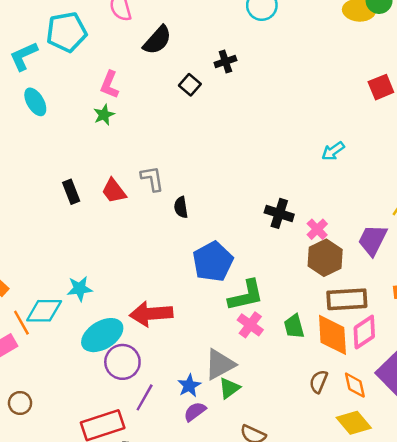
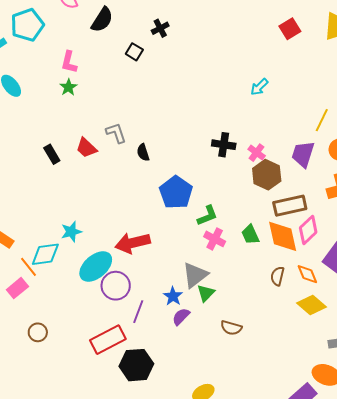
green L-shape: (246, 295) -> (207, 216), size x0.7

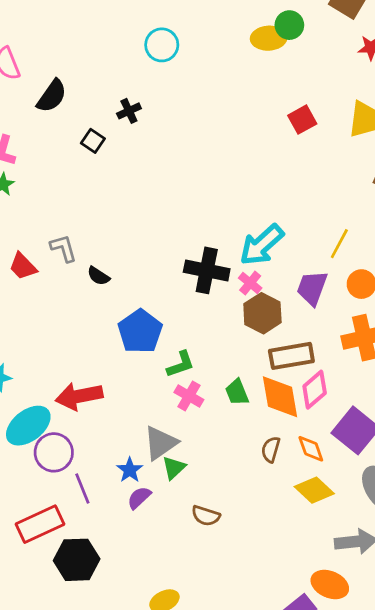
cyan arrow: (259, 87) -> (262, 245), moved, size x1.8
black cross: (224, 145) -> (207, 270), size x1.4
black semicircle: (143, 152) -> (98, 276), turned -42
purple line: (138, 312) -> (82, 488), turned -45

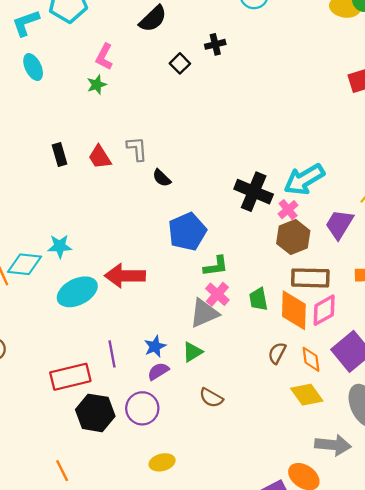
gray triangle: (160, 443) -> (204, 313), moved
purple circle: (54, 452) -> (142, 408), moved

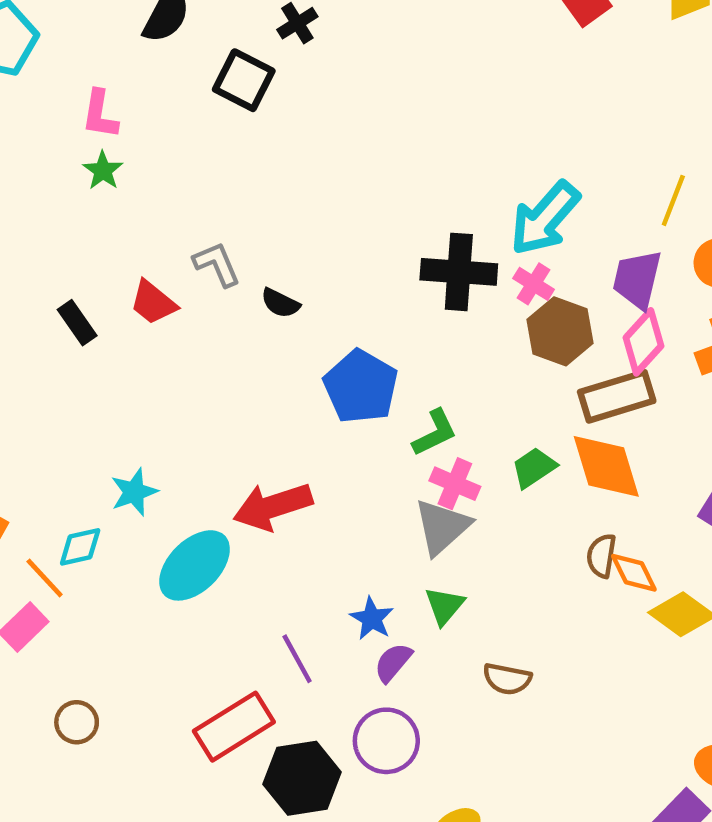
black square: (180, 63) -> (244, 80), size x1.5
cyan diamond: (25, 264) -> (80, 547), size x0.7
green trapezoid: (258, 299) -> (534, 468), turned 85
pink diamond: (324, 310) -> (644, 342), moved
orange diamond: (311, 359) -> (634, 573), moved

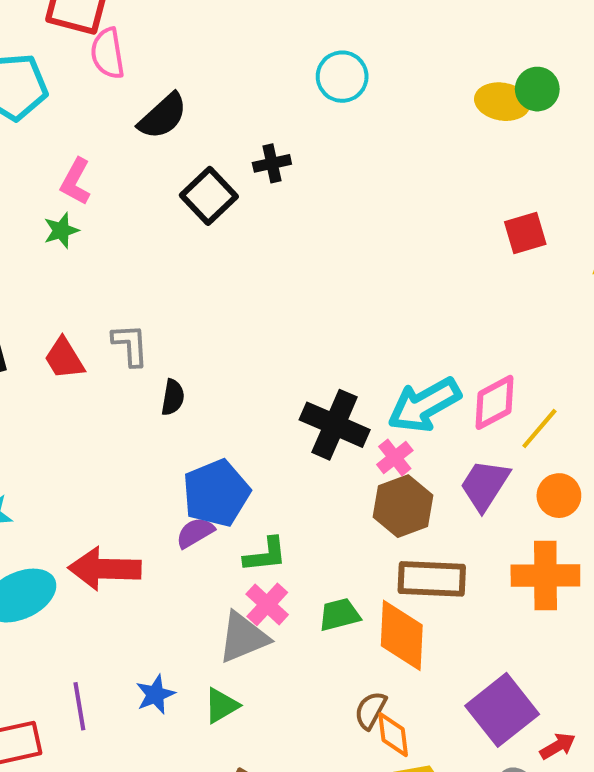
black semicircle: (280, 303) -> (173, 397), turned -126
pink diamond: (644, 342) -> (495, 402), moved
purple semicircle: (393, 662) -> (195, 533), moved

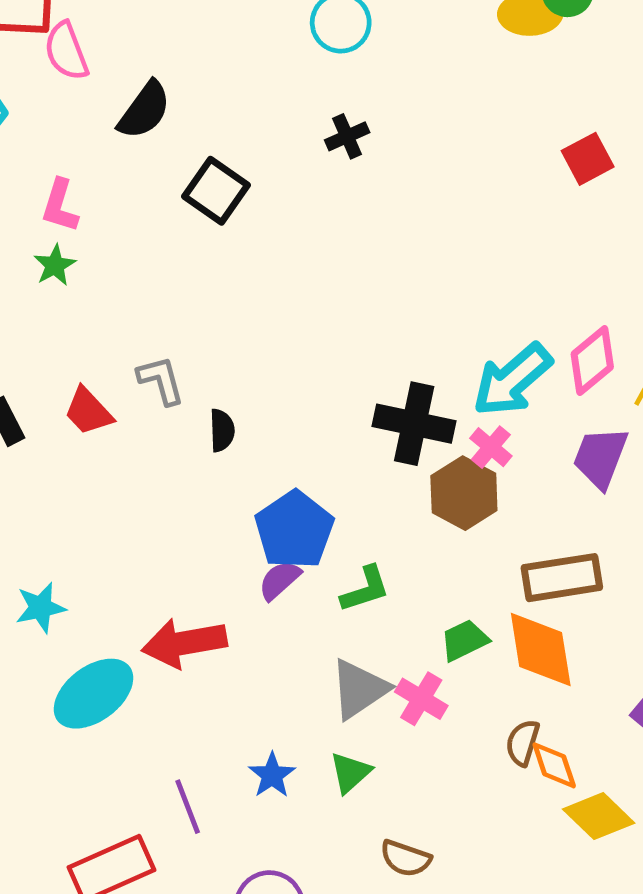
black cross: (272, 163) -> (347, 136), moved
brown hexagon: (403, 506) -> (464, 493), moved
pink cross: (267, 604) -> (421, 699), moved

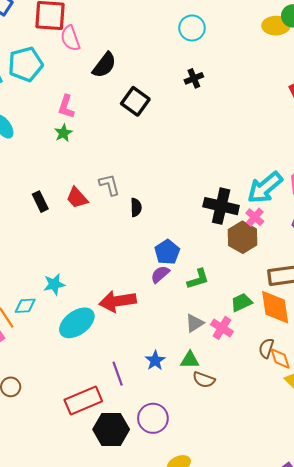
blue pentagon: (294, 530) -> (167, 252), size x0.7
gray triangle: (359, 689) -> (195, 323), size x0.7
green triangle: (350, 772) -> (190, 360), turned 42
brown semicircle: (405, 858) -> (204, 380), moved

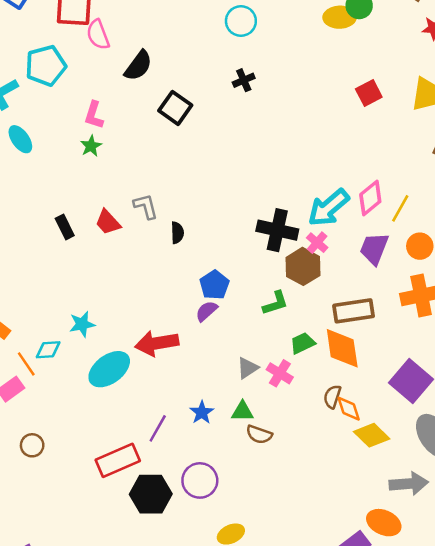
green L-shape: (198, 279) -> (275, 303), moved
purple line: (118, 374) -> (158, 428), turned 50

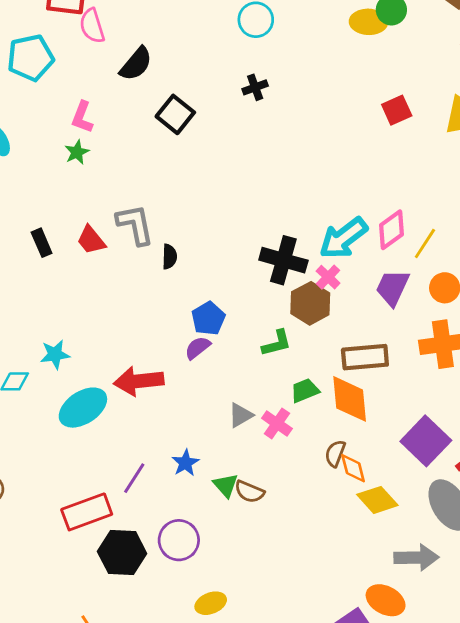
gray L-shape: (146, 206) -> (135, 225), size x1.4
green triangle: (242, 411) -> (226, 485), moved, turned 45

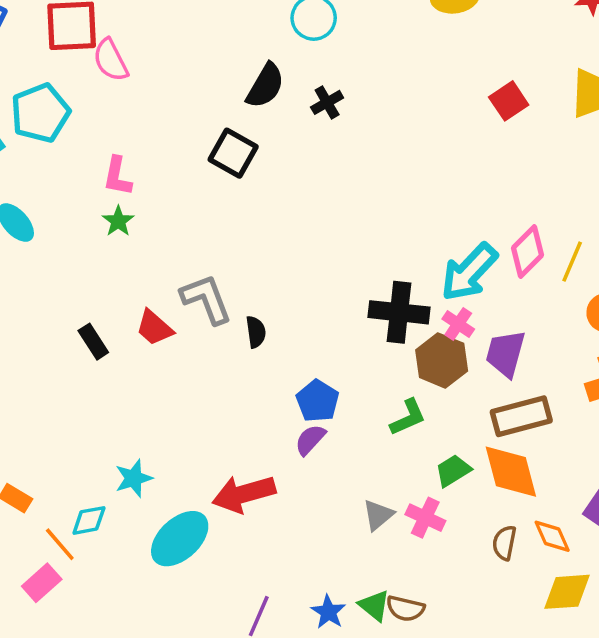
black semicircle: (136, 64) -> (265, 86), moved
purple trapezoid: (393, 288) -> (505, 354), moved
blue star: (185, 463) -> (328, 612), moved
orange diamond: (353, 468) -> (552, 536), moved
yellow diamond: (377, 500) -> (567, 592), turned -42

